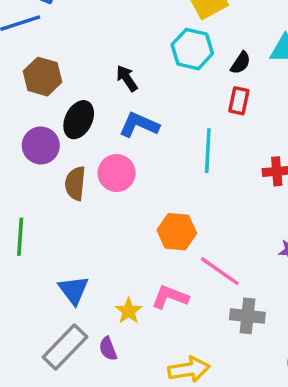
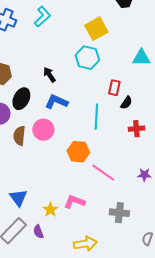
black semicircle: (241, 63) -> (126, 103), moved
orange hexagon: (177, 232) -> (78, 152), moved
pink line: (220, 271) -> (103, 173), moved

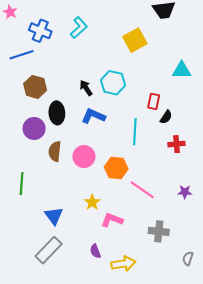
cyan hexagon: (87, 58) -> (113, 83), moved
black ellipse: (21, 99) -> (57, 113), turned -30
pink circle: (43, 130) -> (84, 157), moved
yellow star: (50, 210) -> (92, 202), moved
purple semicircle: (38, 232) -> (95, 251), moved

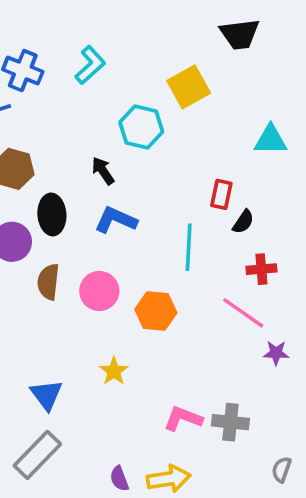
cyan hexagon: (113, 83) -> (141, 127), moved
pink line: (142, 190) -> (243, 313), moved
pink L-shape: (112, 220) -> (183, 419), moved
purple semicircle: (95, 251) -> (119, 479), moved

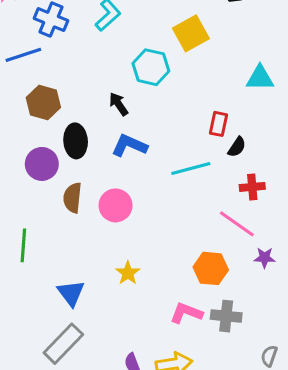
cyan line: (189, 247) -> (191, 169), turned 72
orange hexagon: (156, 311) -> (211, 268), moved

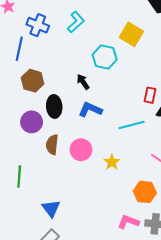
yellow square: (191, 33) -> (131, 34), turned -30
blue line: (23, 55) -> (19, 49), turned -60
yellow star: (128, 273) -> (112, 162), moved

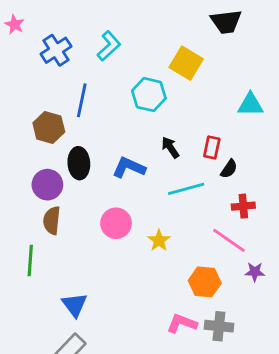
blue cross: (38, 25) -> (56, 50), turned 35
blue line: (19, 49) -> (82, 100), moved
black arrow: (83, 82) -> (170, 147), moved
brown semicircle: (52, 145) -> (52, 220), moved

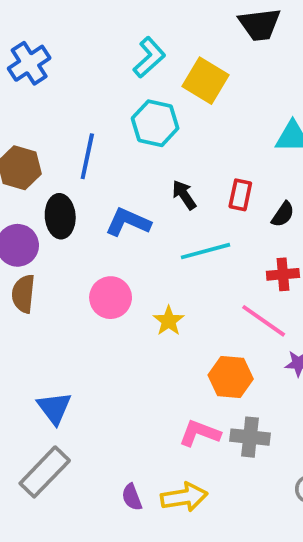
cyan L-shape: (109, 46) -> (149, 57), moved
blue line: (82, 100) -> (87, 156), moved
black semicircle: (229, 169) -> (283, 214), moved

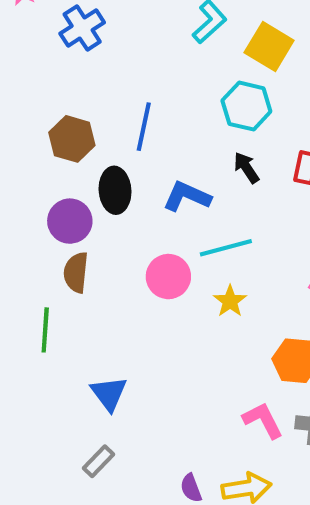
cyan hexagon: (155, 123) -> (246, 106), moved
cyan line: (205, 251) -> (226, 248), moved
pink L-shape: (200, 433) -> (263, 420), turned 42
gray rectangle: (45, 472) -> (99, 461), size x0.6

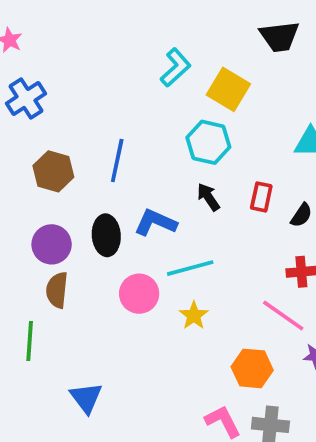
blue cross: (82, 28) -> (26, 98), moved
black ellipse: (115, 190) -> (106, 235), moved

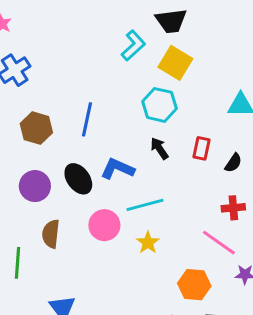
black trapezoid: (280, 36) -> (171, 21), moved
black ellipse: (106, 235) -> (78, 179), turned -32
brown semicircle: (57, 290) -> (51, 234), moved

